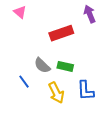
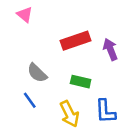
purple arrow: (90, 14) -> (110, 49), moved
gray semicircle: (42, 65) -> (37, 73), moved

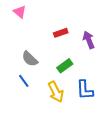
red rectangle: (76, 41) -> (61, 33), size x0.6
green rectangle: (81, 82) -> (65, 66), turned -49

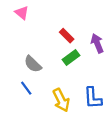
red rectangle: (61, 33) -> (67, 36), turned 64
green rectangle: (65, 66) -> (71, 58), moved

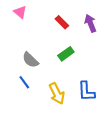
red rectangle: (67, 36) -> (62, 22), moved
purple arrow: (97, 43) -> (90, 23), moved

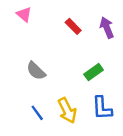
green rectangle: (66, 54) -> (94, 72), moved
blue line: (24, 82) -> (37, 113), moved

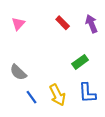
pink triangle: (24, 14) -> (18, 24), moved, turned 32
gray semicircle: (36, 71) -> (18, 72), moved

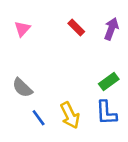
purple arrow: (91, 24) -> (111, 29), turned 42
green rectangle: (80, 62) -> (109, 81), moved

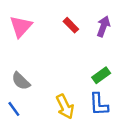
pink triangle: (22, 29) -> (21, 26), size x1.5
blue line: (39, 118) -> (14, 109), moved

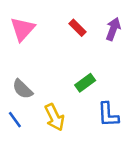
green rectangle: (101, 75) -> (85, 83), moved
yellow arrow: (65, 107) -> (54, 117), moved

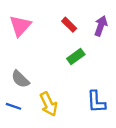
green rectangle: (85, 83) -> (76, 56), moved
blue line: (15, 120) -> (13, 106), turned -35

